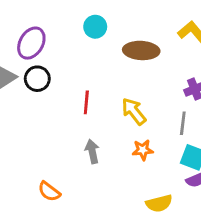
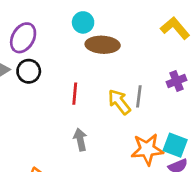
brown ellipse: (141, 50) -> (103, 45), moved
gray line: (183, 123) -> (139, 96), moved
orange star: (143, 150) -> (147, 149), moved, size x1.6

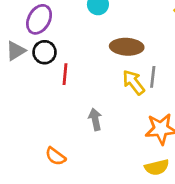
brown ellipse: (103, 45) -> (127, 47), moved
red line: (75, 94) -> (65, 74), moved

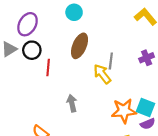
brown ellipse: (127, 47) -> (79, 46), moved, turned -70
gray line: (153, 77) -> (111, 61), moved

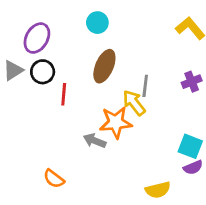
gray arrow: (72, 103) -> (95, 141), turned -56
orange star: (124, 111) -> (116, 122), moved

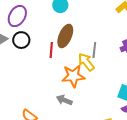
red line: (64, 94) -> (51, 50), moved
gray arrow: (95, 141) -> (64, 100), moved

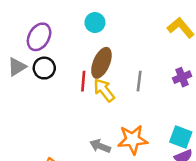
yellow arrow: (86, 62) -> (104, 90), moved
orange star: (73, 76) -> (133, 140), moved

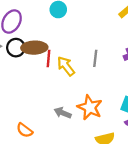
brown ellipse: (101, 63) -> (34, 48), moved, turned 65
orange star: (133, 140) -> (90, 107), turned 30

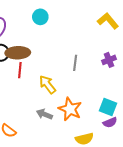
red line: (48, 58) -> (20, 70), moved
yellow arrow: (66, 66) -> (47, 85), moved

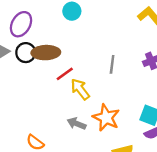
red line: (20, 70) -> (65, 74), moved, turned 49

